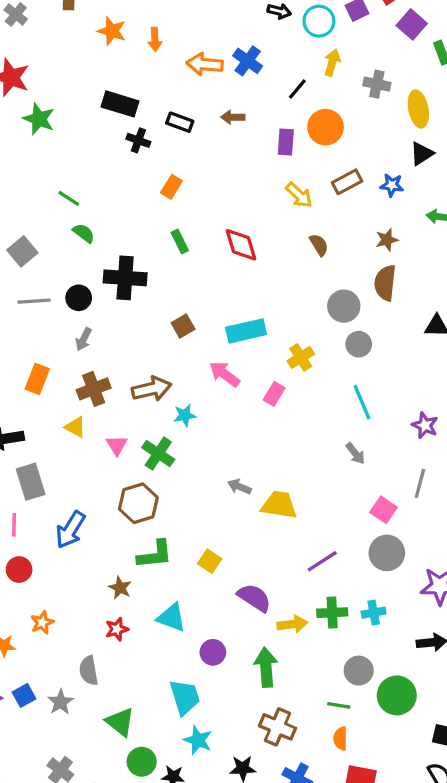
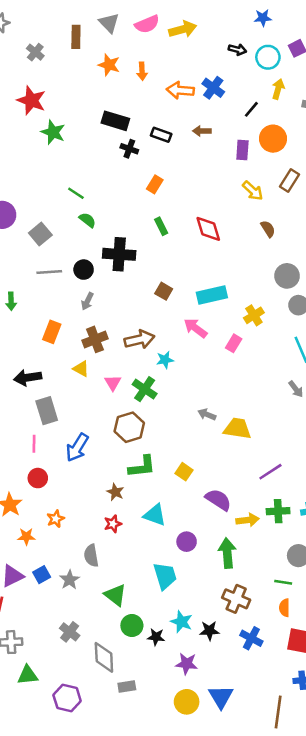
brown rectangle: (347, 182) -> (290, 181), turned -30
brown square: (183, 326) -> (164, 291), turned -30
cyan star: (198, 740) -> (181, 622), moved

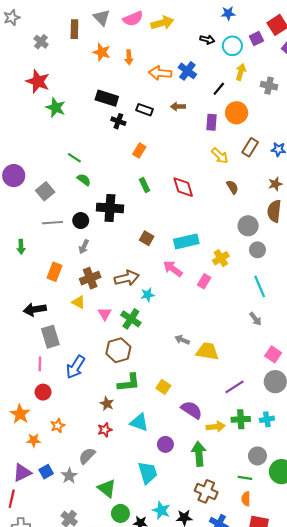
gray semicircle: (91, 556) -> (87, 456), turned 54

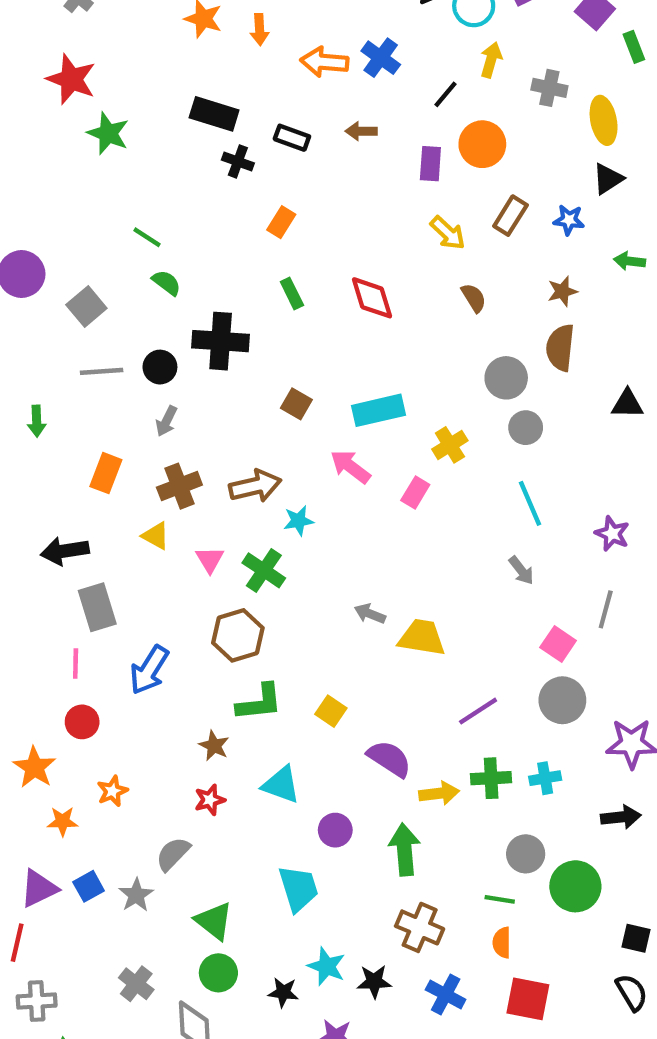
green circle: (120, 513) -> (218, 973), moved

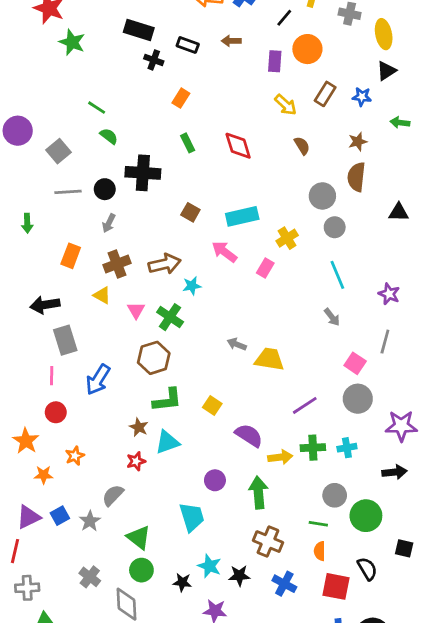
cyan triangle: (281, 785) -> (167, 442), moved, turned -40
black semicircle: (632, 992) -> (367, 569), moved

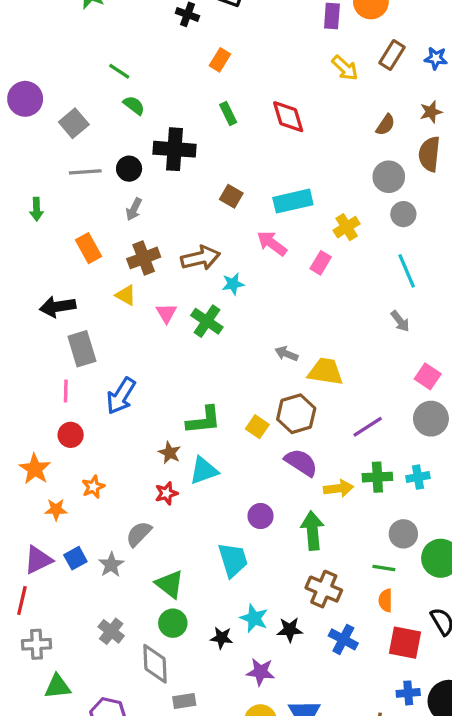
brown semicircle: (302, 146) -> (386, 125), moved, turned 66
orange rectangle: (71, 256) -> (88, 248), turned -50
brown hexagon: (154, 358) -> (296, 414), moved

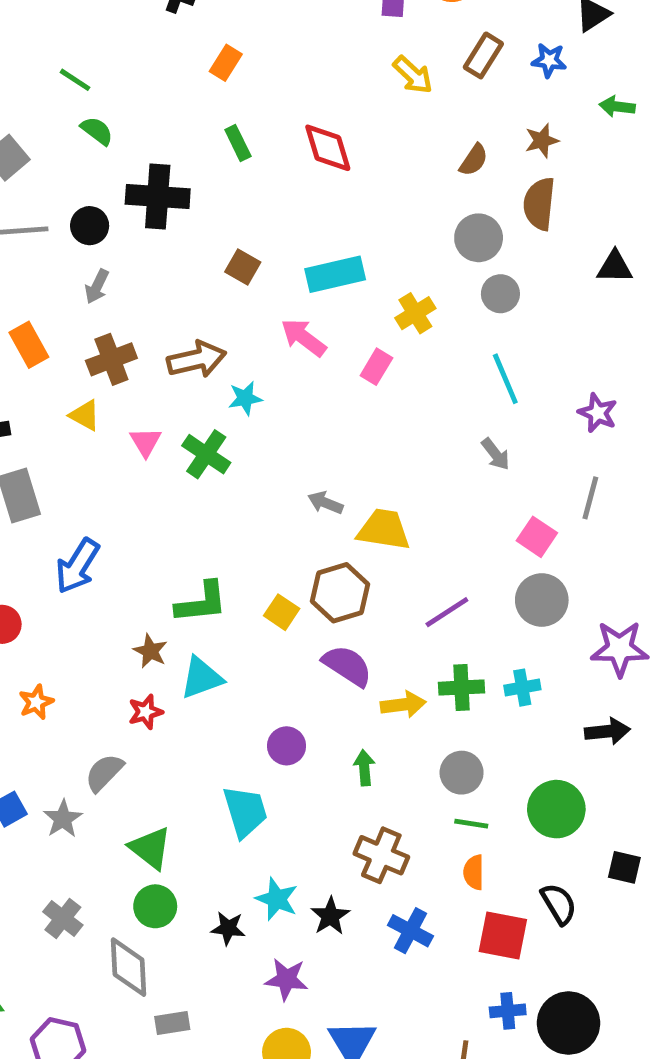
green arrow: (312, 531) -> (364, 768), size x0.6
gray circle: (403, 534) -> (462, 773), moved
black star: (290, 630) -> (330, 916), turned -30

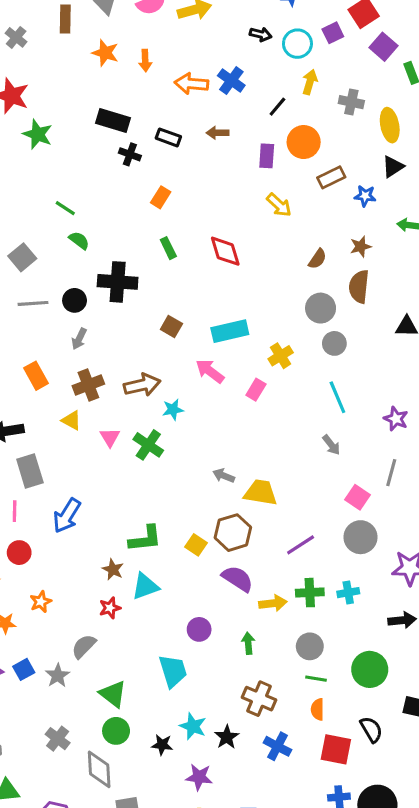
brown rectangle: (483, 55) -> (331, 177), moved, turned 32

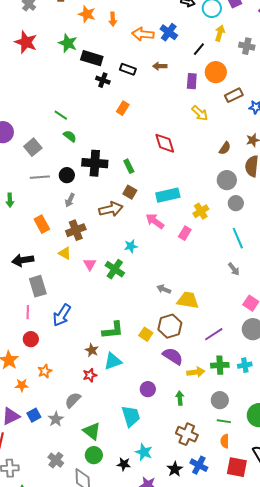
green star: (38, 134) -> (68, 43), moved
green rectangle: (168, 248) -> (129, 166), moved
brown arrow: (142, 385) -> (111, 209), moved
black star: (227, 737) -> (175, 469), moved

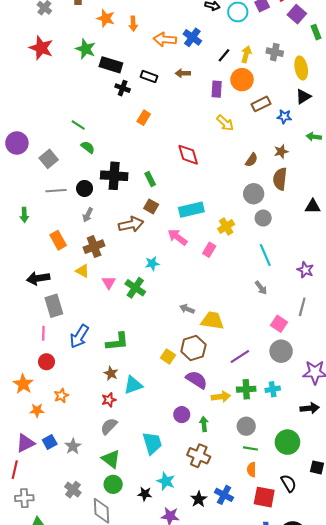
yellow arrow: (220, 33) -> (246, 54), moved
green L-shape: (113, 330) -> (117, 342), moved
purple circle: (148, 389) -> (182, 415), moved
gray semicircle: (73, 400) -> (109, 426), moved
brown cross: (187, 434) -> (199, 456), moved

